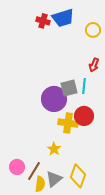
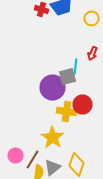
cyan line: (84, 86) -> (76, 66), moved
yellow star: (54, 149) -> (52, 137), size x1.6

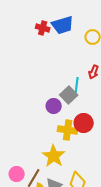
gray square: (68, 76) -> (69, 95), turned -30
purple circle: (52, 87) -> (54, 106), size x0.6

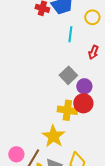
cyan line: (77, 85) -> (70, 34), moved
purple circle: (54, 106) -> (84, 86), moved

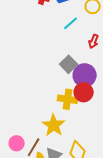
cyan line: (70, 34) -> (71, 23), turned 42
purple circle: (84, 86) -> (85, 75), size x1.5

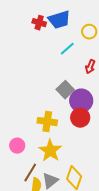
yellow cross: (68, 99) -> (47, 122), moved
pink circle: (17, 143) -> (17, 146), moved

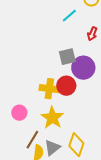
gray square: (65, 90) -> (67, 57), turned 30
red circle: (80, 118) -> (66, 86), moved

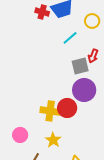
gray square: (67, 57) -> (80, 66), moved
yellow star: (52, 118) -> (53, 140), size x0.7

